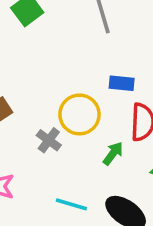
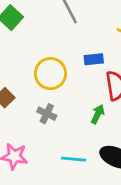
yellow circle: (79, 114) -> (50, 74), moved

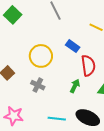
blue rectangle: (94, 59) -> (73, 46), turned 40

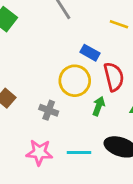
yellow circle: (41, 56) -> (75, 81), moved
pink star: (14, 116) -> (39, 152), moved

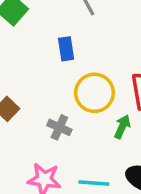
blue rectangle: (90, 53) -> (66, 49), moved, turned 48

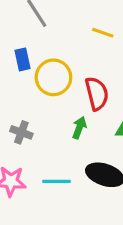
yellow circle: (94, 93) -> (53, 77), moved

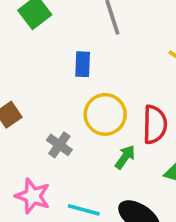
yellow circle: (53, 77) -> (105, 114), moved

